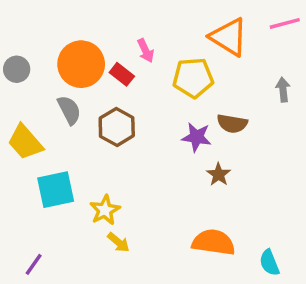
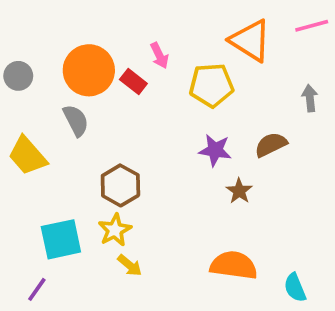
brown semicircle: (232, 124) -> (271, 145), moved, turned 144
brown hexagon: (117, 127) -> (120, 185), moved
cyan square: (56, 190) -> (61, 239), moved

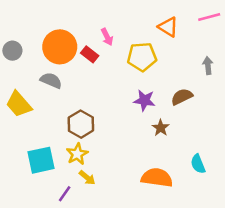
orange triangle: (250, 41) -> (168, 27), size x0.7
gray semicircle: (76, 120) -> (51, 80), turned -40
cyan semicircle: (295, 288) -> (198, 164), moved
purple line: (37, 289) -> (65, 194), moved

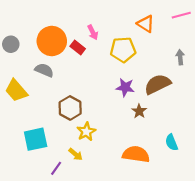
brown semicircle: (182, 97) -> (158, 84), size x1.4
yellow star: (77, 154) -> (86, 132), moved

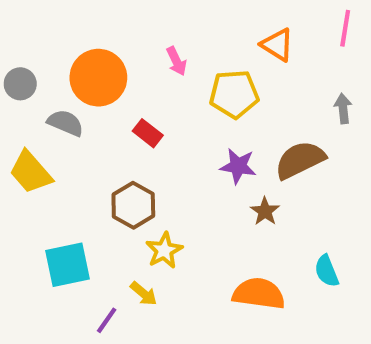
pink line: (181, 15) -> (345, 28), turned -66
red rectangle: (78, 47) -> (148, 133), moved
gray semicircle: (44, 70) -> (65, 123), moved

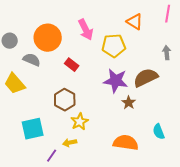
pink arrow: (177, 61) -> (86, 30), size x1.5
purple star: (238, 166) -> (116, 81), size x1.4
yellow arrow: (144, 294) -> (70, 143), turned 128

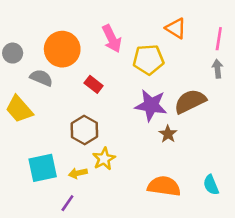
pink line: (168, 14) -> (219, 39), moved
cyan semicircle: (159, 132) -> (211, 185), moved
yellow arrow: (70, 143) -> (78, 173), moved

